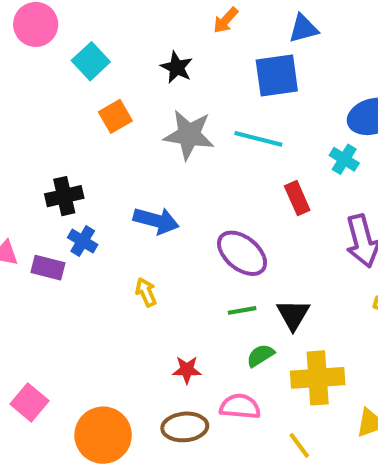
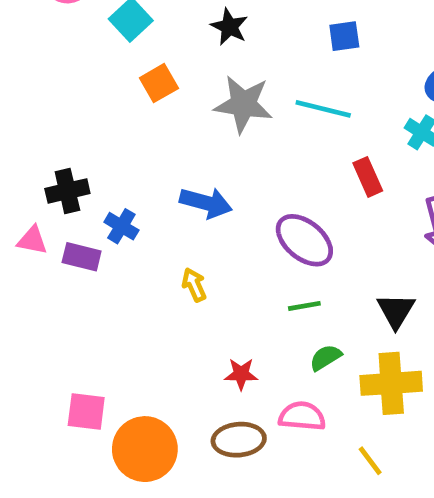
blue square: (277, 75) -> (344, 36), size x0.6
black cross: (64, 196) -> (67, 191), moved
black triangle: (293, 315) -> (396, 311), moved
pink square: (30, 402) -> (86, 412), moved, turned -33

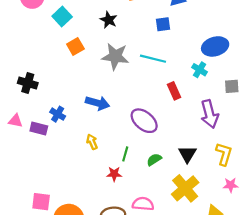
black cross: (67, 191) -> (28, 83), moved, turned 30
green line: (304, 306) -> (125, 154), moved, turned -64
green semicircle: (325, 358) -> (154, 160), moved
red star: (241, 374) -> (114, 174), moved
yellow cross: (391, 383) -> (185, 188), turned -36

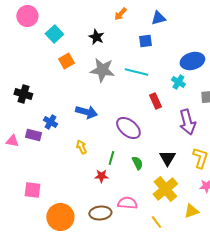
pink triangle: (16, 121) -> (12, 141), moved
green semicircle: (154, 160) -> (137, 163), turned 96
pink square: (41, 202) -> (32, 190), moved

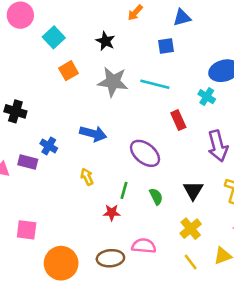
yellow cross: (165, 189) -> (191, 229), size x0.7
yellow line: (156, 222) -> (191, 262), moved

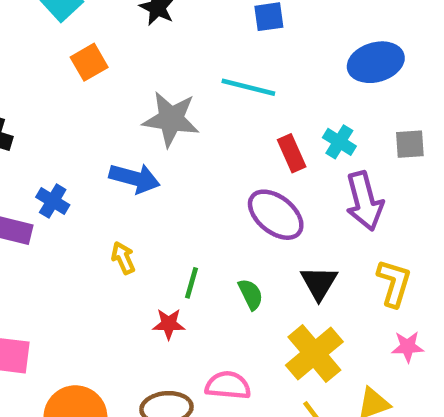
gray star: (113, 82) -> (171, 119), moved
cyan cross: (207, 97) -> (339, 142), moved
purple ellipse: (145, 153) -> (276, 215), moved
yellow cross: (191, 229) -> (314, 353), size x1.4

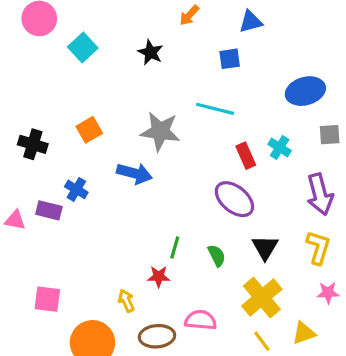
orange square: (89, 62) -> (89, 130), moved
gray square: (410, 144) -> (330, 135), moved
purple arrow: (364, 201) -> (320, 194), moved
yellow arrow: (123, 258) -> (126, 301), moved

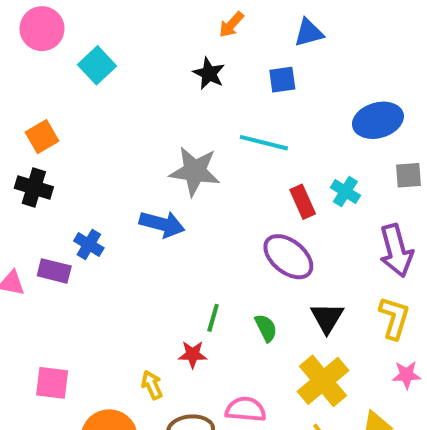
black star: (151, 52) -> (209, 73), moved
orange square: (89, 130) -> (42, 137), moved

